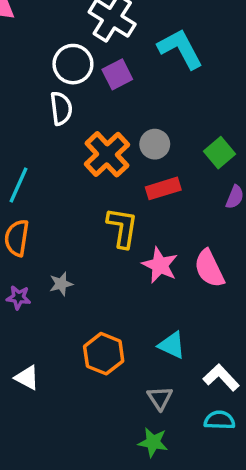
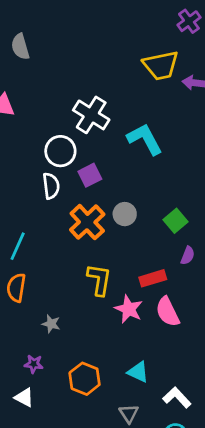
purple square: (117, 74) -> (90, 175), moved
red rectangle: (163, 188) -> (153, 278), moved
gray star: (61, 284) -> (51, 324), turned 30
purple star: (18, 297) -> (34, 364), moved

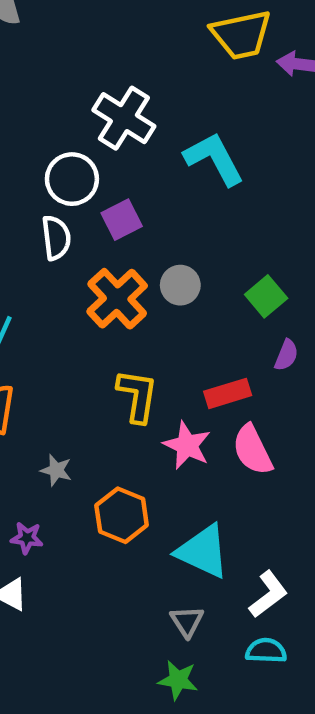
cyan triangle: (138, 372) -> (203, 551), size x1.5
orange hexagon: (85, 379) -> (122, 515), moved
white L-shape: (177, 397) -> (268, 594), turned 96

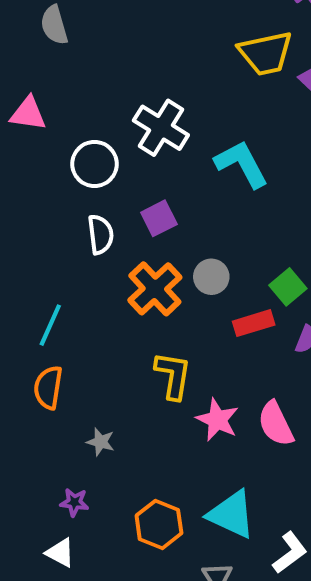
white circle: (72, 179) -> (95, 164), moved
red rectangle: (228, 393) -> (254, 323), moved
orange hexagon: (122, 515) -> (159, 524), moved

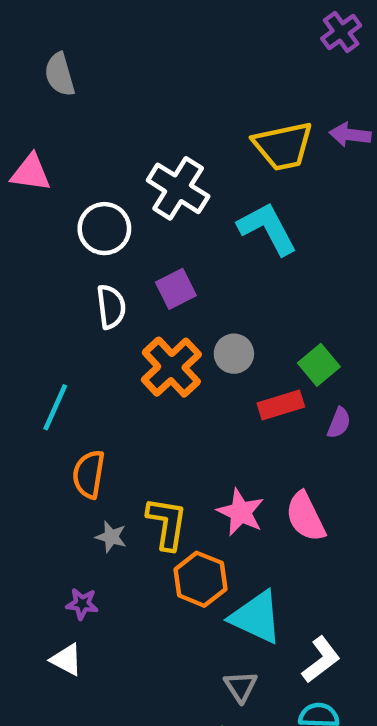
yellow trapezoid: (266, 53) -> (283, 146), moved
yellow L-shape: (173, 375) -> (167, 523), moved
orange semicircle: (48, 388) -> (89, 474), moved
orange hexagon: (159, 524) -> (200, 579), moved

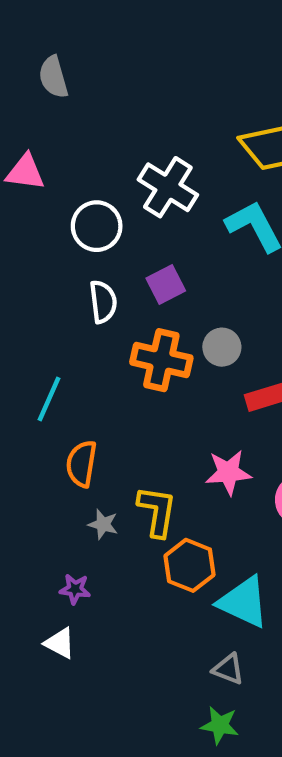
orange cross: (171, 367) -> (161, 360), turned -34
pink star: (241, 512) -> (228, 472), moved, turned -30
gray triangle: (241, 686) -> (228, 669), turned -36

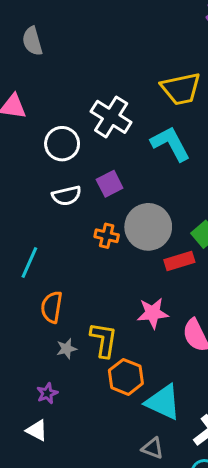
white semicircle: (103, 302) -> (67, 196), turned 84
gray circle: (222, 347) -> (148, 227), size x1.8
orange cross: (161, 360) -> (107, 236), size x0.6
gray star: (103, 524) -> (67, 349), turned -30
purple star: (75, 589) -> (47, 393), turned -30

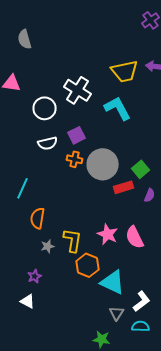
orange cross: (107, 236) -> (75, 159), moved
pink star: (153, 313) -> (108, 234), moved, turned 30
gray triangle: (153, 448) -> (117, 313), moved, turned 42

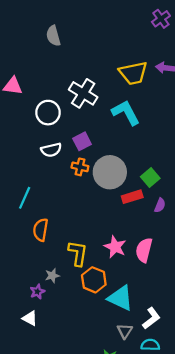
gray semicircle: (25, 39) -> (53, 36), moved
pink semicircle: (135, 237) -> (144, 250), turned 40
gray star: (48, 246) -> (52, 276), moved

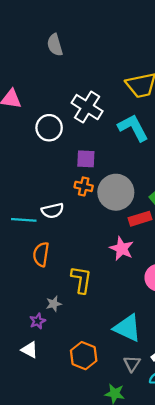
purple square: (82, 141) -> (86, 159), turned 30
white semicircle: (51, 150) -> (53, 211), moved
cyan line: (25, 198) -> (24, 220), turned 70
pink star: (115, 247) -> (122, 249), moved
orange hexagon: (94, 280) -> (84, 356), moved

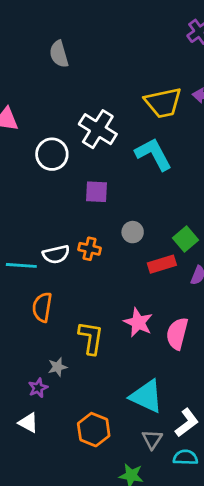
orange cross: (84, 186) -> (89, 249), moved
gray circle: (116, 192) -> (133, 232), size x0.5
pink star: (122, 249) -> (138, 322), moved

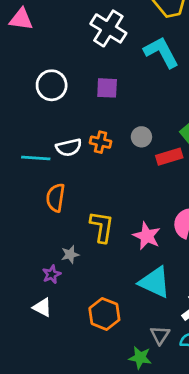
white circle: (52, 154) -> (52, 85), moved
gray circle: (133, 232) -> (141, 137), moved
pink star: (138, 322) -> (147, 236), moved
gray triangle: (152, 439) -> (160, 335), moved

